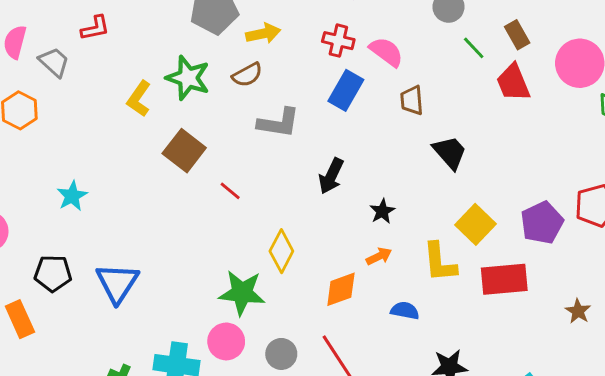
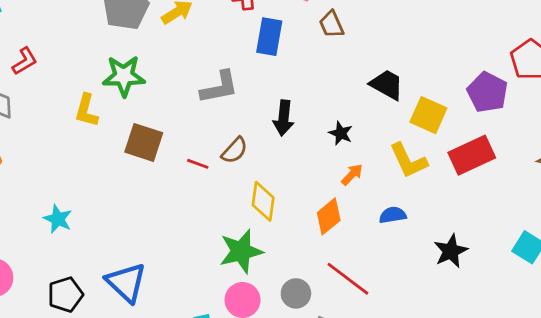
brown semicircle: (247, 75) -> (235, 150), moved
black trapezoid: (450, 152) -> (387, 85), moved

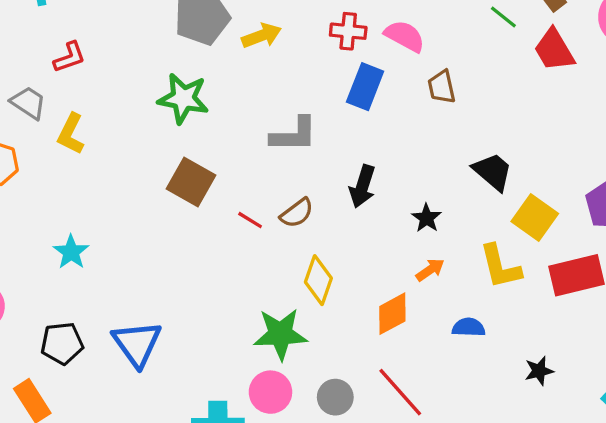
yellow L-shape: (86, 110) -> (71, 134), moved
black star: (451, 251) -> (539, 371), moved, size x0.7

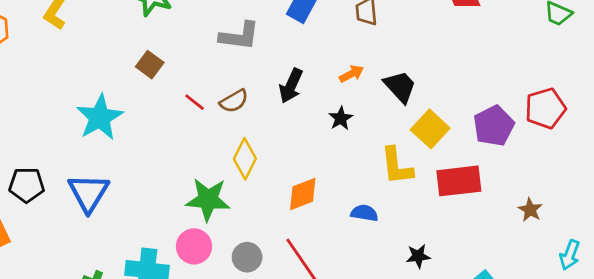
brown square: (191, 182) -> (150, 65), size x0.7
cyan star: (71, 252) -> (100, 117), moved, size x1.6
orange arrow: (430, 270) -> (352, 74), moved

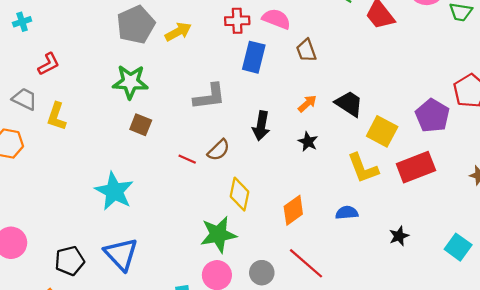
brown square: (150, 65) -> (141, 125), moved

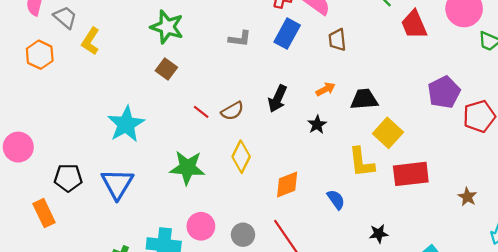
gray L-shape: (209, 97) -> (240, 39), moved, size x0.7
black trapezoid: (349, 104) -> (364, 99), turned -52
purple pentagon: (432, 116) -> (444, 92), moved
blue semicircle: (347, 213) -> (336, 200), turned 45
green star: (218, 234) -> (187, 168), moved

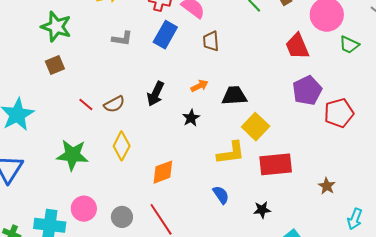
red trapezoid: (414, 24) -> (297, 46), moved
brown square: (166, 69) -> (55, 65), turned 30
yellow L-shape: (361, 162) -> (231, 153), turned -92
blue semicircle: (336, 200) -> (221, 195), moved
black star: (379, 234) -> (262, 210), moved

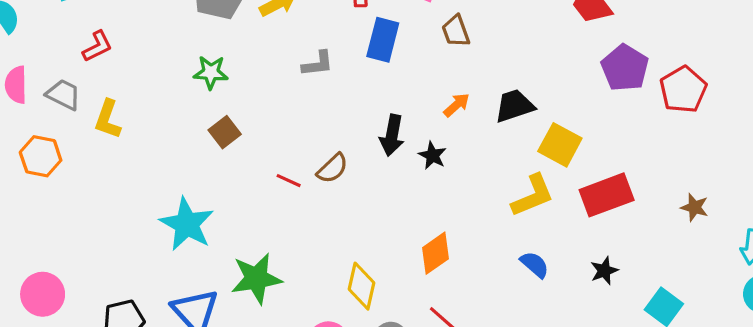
green star: (56, 27) -> (211, 72), size x0.7
black star: (191, 118) -> (432, 155), moved
yellow diamond: (122, 146) -> (361, 286), moved
green star: (72, 155) -> (256, 278), moved

